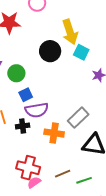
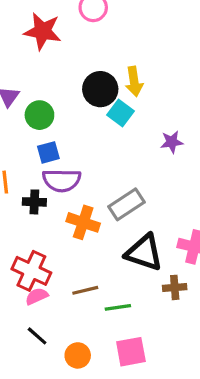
yellow arrow: (70, 32) -> (134, 81), moved, size x0.7
cyan square: (81, 52) -> (121, 113), moved

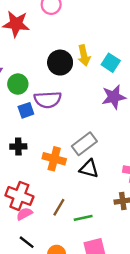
cyan square: (121, 113) -> (111, 63), moved
purple star: (172, 142) -> (114, 97), size x1.5
purple semicircle: (62, 180) -> (48, 100), moved
black triangle: (144, 253) -> (89, 169), moved, size x0.7
brown line: (85, 290) -> (59, 207), turned -42

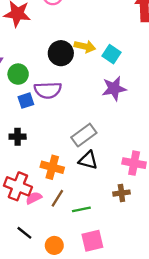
yellow arrow: (84, 55) -> (85, 46), turned -66
orange cross: (54, 159) -> (52, 167), moved
pink semicircle: (24, 214) -> (34, 198), moved

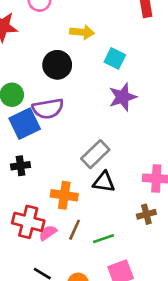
yellow arrow: (85, 46) -> (82, 32), moved
blue square: (26, 101) -> (25, 124), size x1.6

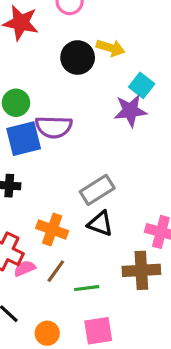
black circle: (57, 65) -> (78, 58), moved
purple star: (123, 97) -> (130, 111), moved
brown cross: (146, 214) -> (141, 270), size x1.6

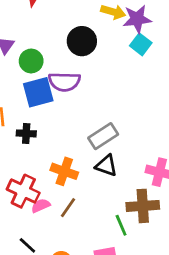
black circle: (78, 58) -> (82, 41), moved
purple star: (130, 111) -> (137, 19), moved
green line: (87, 288) -> (121, 225), moved, turned 75

